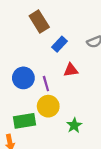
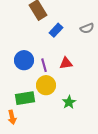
red triangle: (71, 70) -> (66, 63), moved

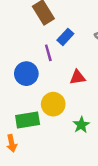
purple line: (44, 65) -> (48, 53), moved

